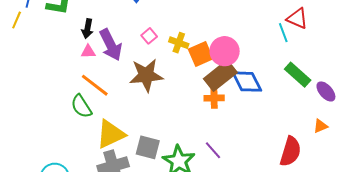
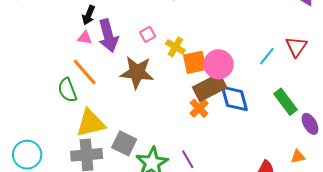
red triangle: (297, 18) -> (296, 47), turned 30
cyan line: (283, 33) -> (267, 56), moved, turned 48
orange cross: (214, 98) -> (199, 108), turned 36

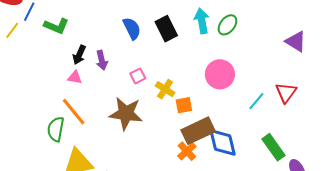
purple arrow: (108, 36) -> (102, 60), moved, size x0.6
orange square: (195, 62) -> (184, 105), size x0.7
pink circle: (219, 64) -> (220, 74), moved
green semicircle: (67, 90) -> (56, 129), turned 30

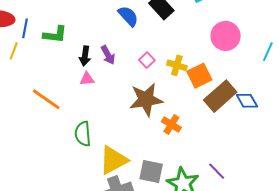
orange square: (184, 105) -> (199, 76), size x1.4
orange line: (74, 112) -> (46, 99), moved
blue diamond: (223, 142) -> (247, 101), size x0.7
orange cross: (187, 151) -> (171, 125), moved

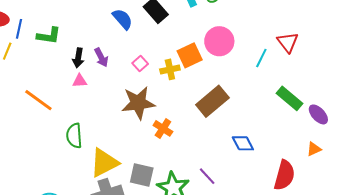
yellow cross: (177, 65) -> (170, 69), turned -30
orange square: (199, 76) -> (190, 55), moved
blue diamond: (247, 101) -> (243, 143), moved

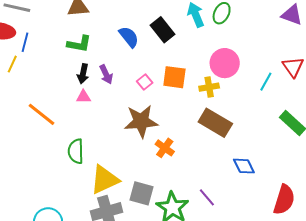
green L-shape: (49, 36) -> (79, 44), moved
orange square: (190, 55) -> (174, 77), moved, turned 30
yellow cross: (170, 69) -> (209, 87), moved
brown rectangle: (212, 101) -> (215, 123), turned 68

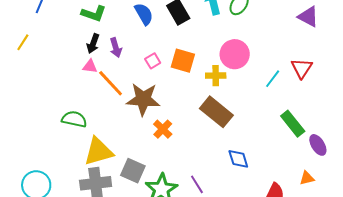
yellow line: (12, 64) -> (23, 42), moved
orange line: (41, 114) -> (111, 83), moved
green semicircle: (76, 151) -> (74, 119), turned 95

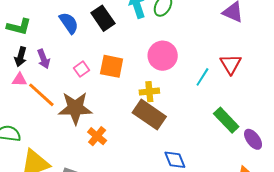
yellow cross: (216, 76) -> (149, 92), moved

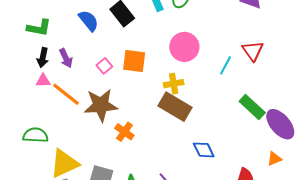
purple ellipse: (253, 139) -> (280, 124), size x1.5

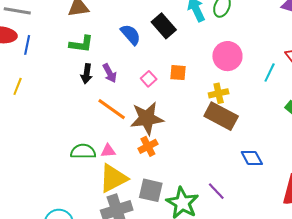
orange square: (134, 61) -> (178, 73), size x0.7
pink triangle: (43, 81) -> (108, 151), moved
orange cross: (124, 132) -> (148, 146), moved, turned 30

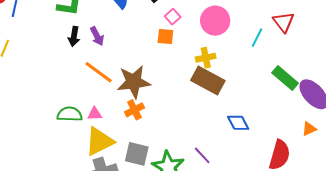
pink square: (149, 79) -> (173, 17), moved

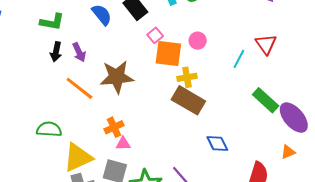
pink circle: (215, 21) -> (198, 41), size x0.6
orange square: (165, 36) -> (168, 53), moved, size x1.6
brown star: (134, 82) -> (117, 77), moved
pink triangle: (95, 114) -> (123, 144), moved

